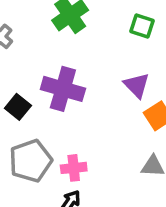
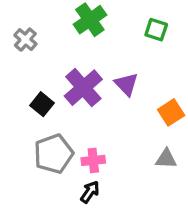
purple triangle: (137, 85) -> (126, 84), moved
purple cross: (63, 89) -> (83, 88), turned 33

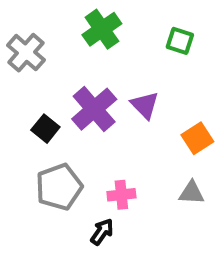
gray cross: (25, 40) -> (26, 53), size x1.4
pink cross: (93, 160) -> (121, 195), moved

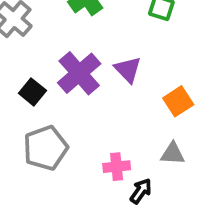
pink cross: (121, 195) -> (117, 167), moved
black arrow: (102, 232) -> (141, 191), moved

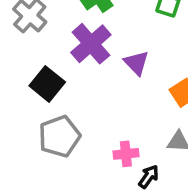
purple cross: (79, 73) -> (91, 44), moved
black square: (32, 92) -> (47, 84), size x1.4

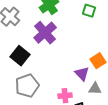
purple triangle: (136, 63) -> (82, 74), moved

